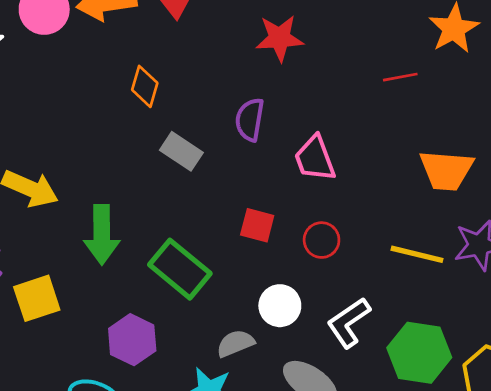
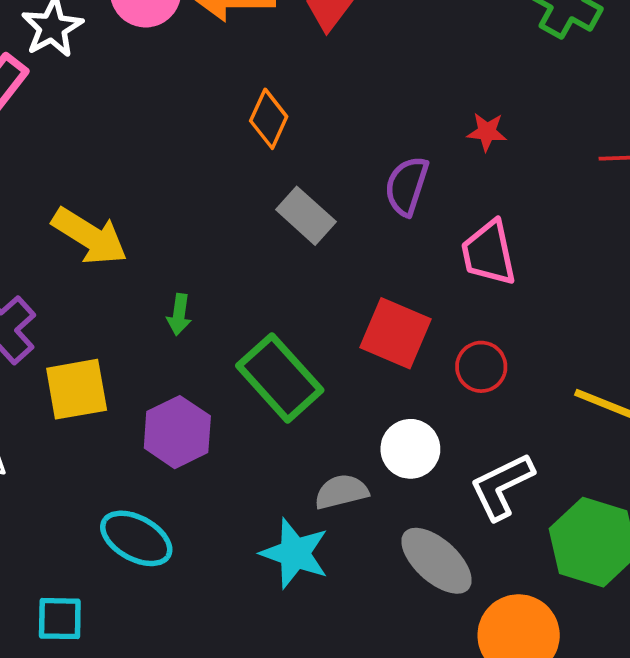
red star: (280, 38) -> (487, 132), moved, size x0.6
red square: (257, 225) -> (395, 333), size x1.4
green arrow: (102, 235) -> (179, 315), size x0.5
purple hexagon: (132, 340) -> (177, 432), moved

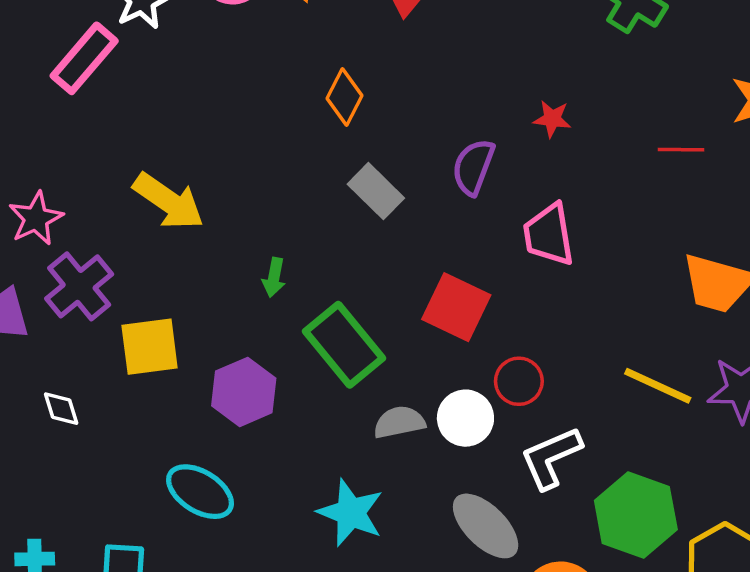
green arrow: (179, 315) -> (274, 277), moved
red circle: (481, 367) -> (519, 381), moved
gray semicircle: (341, 492) -> (399, 422), moved

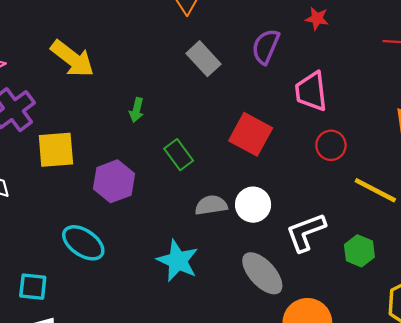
green rectangle: (344, 345) -> (179, 155), size x0.6
red circle: (519, 381) -> (331, 145), moved
green hexagon: (636, 515) -> (359, 251), moved, size x0.6

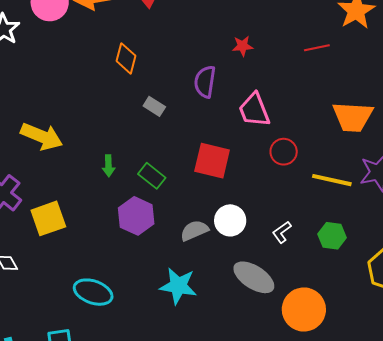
gray rectangle: (204, 59) -> (154, 106), size x0.7
green rectangle: (179, 155) -> (152, 176), moved
purple hexagon: (114, 181) -> (136, 216), moved
white L-shape: (306, 232) -> (282, 232), size x0.6

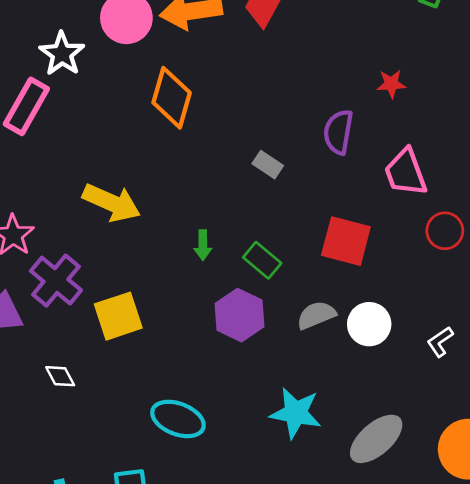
orange diamond: (126, 58) -> (172, 98), moved, size x1.4
gray semicircle: (194, 230) -> (316, 315), moved
gray ellipse: (254, 277) -> (376, 439), moved, turned -75

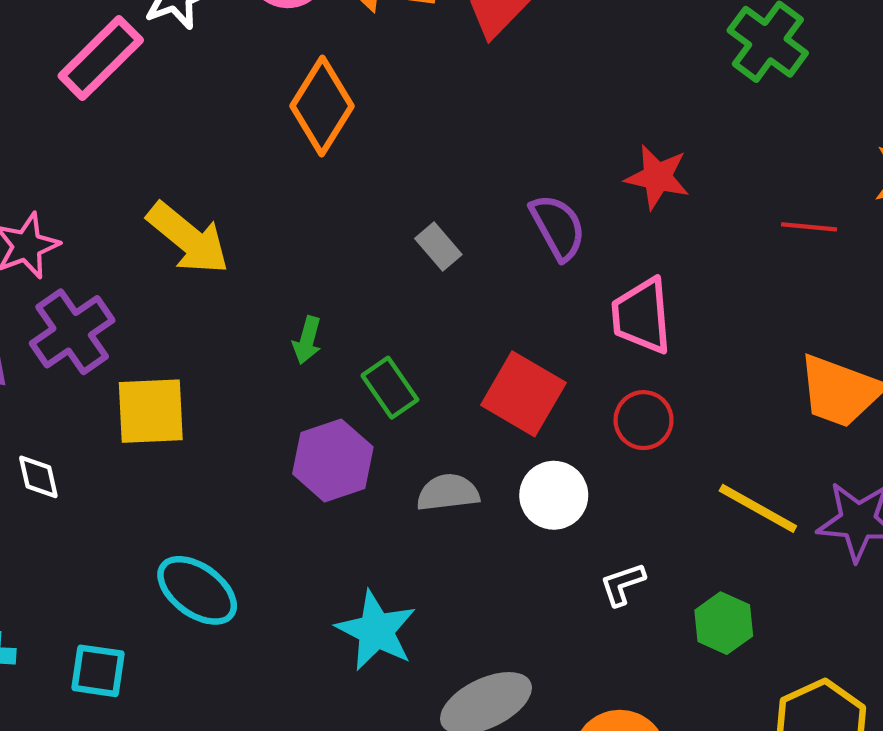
red star: (391, 84) -> (657, 177), size x1.4
purple semicircle: (338, 132) -> (558, 227), turned 126
red circle: (445, 231) -> (644, 420), moved
white circle: (369, 324) -> (554, 495), moved

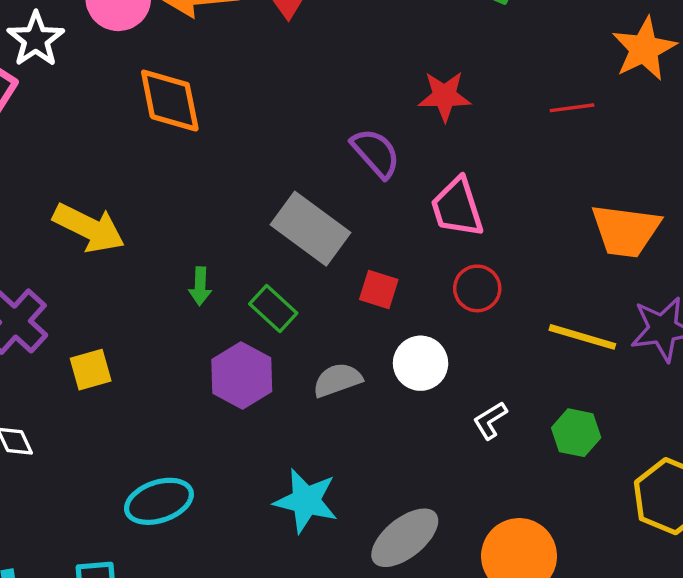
orange diamond: (322, 106) -> (170, 101), turned -30
gray rectangle: (438, 246) -> (310, 229), moved, size x2.0
red square: (523, 394) -> (379, 289), size x0.6
yellow square: (151, 411) -> (91, 370), size x0.7
cyan ellipse: (197, 590) -> (159, 501), turned -42

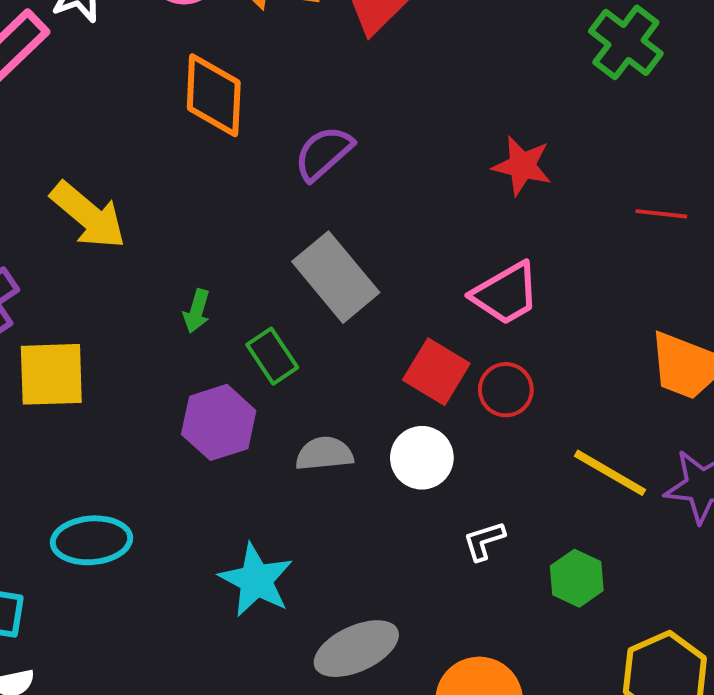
purple semicircle: (376, 153) -> (324, 153), moved, turned -104
pink trapezoid: (457, 207) -> (506, 294), turned -116
red square: (379, 289) -> (436, 372), moved, size x1.4
yellow square: (91, 370) -> (51, 374), size x1.5

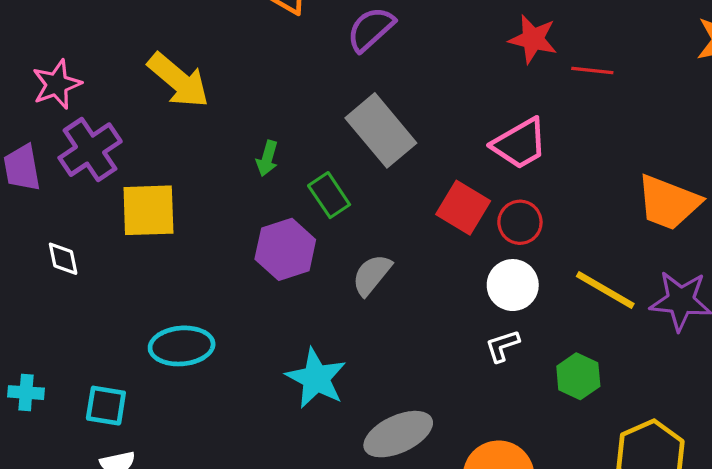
red line: (661, 214) -> (592, 71), moved
gray semicircle: (324, 454) -> (372, 275), turned -45
white circle: (422, 458) -> (513, 285), moved

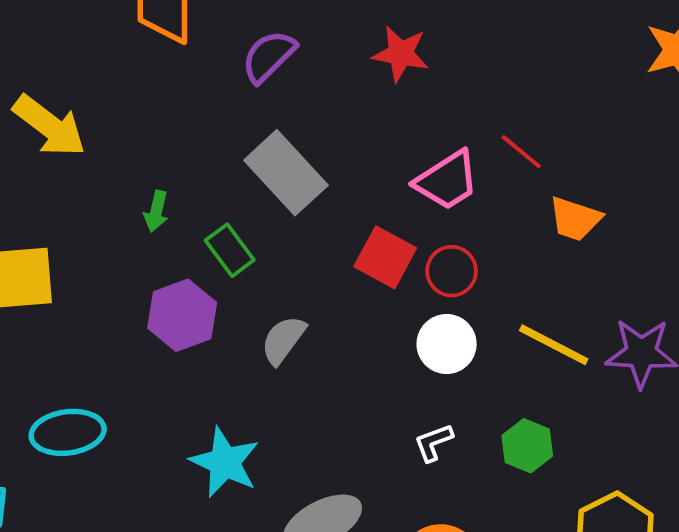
red star: (533, 39) -> (401, 54), moved
red line: (592, 71) -> (521, 152), moved, turned 36
orange trapezoid: (668, 202) -> (575, 219), moved, size x0.7
white L-shape: (502, 346) -> (433, 442), moved

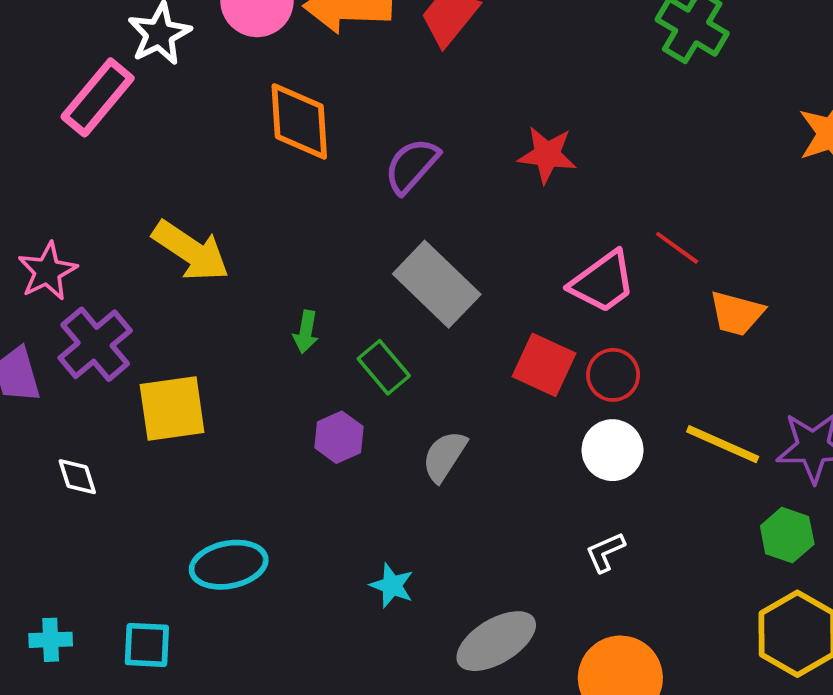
purple hexagon: (182, 315) -> (339, 437), size x0.7
green hexagon: (527, 446) -> (787, 535), moved
cyan star: (225, 462) -> (392, 586), size x0.6

